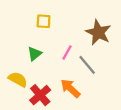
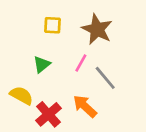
brown star: (98, 32) -> (97, 29), moved

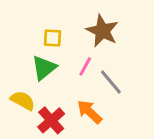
yellow square: (53, 25) -> (53, 38), moved
green triangle: (42, 64) -> (44, 68), size x1.4

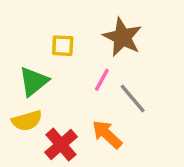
green triangle: (44, 68) -> (34, 81), moved
yellow semicircle: (23, 100) -> (27, 121), turned 135

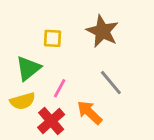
pink line: (102, 80) -> (60, 88), moved

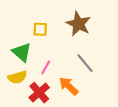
green triangle: (28, 68) -> (22, 52), turned -40

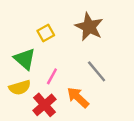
yellow square: (40, 29) -> (46, 33), turned -32

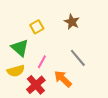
brown star: (89, 27) -> (72, 22), size x0.7

